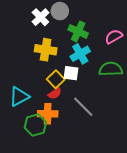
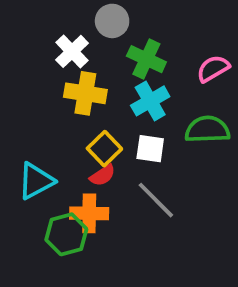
white cross: (40, 17) -> (72, 51), moved
white square: (71, 73) -> (150, 149), moved

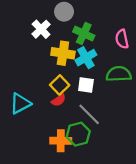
pink semicircle: (213, 69) -> (122, 39), turned -72
yellow cross: (85, 93) -> (63, 53), moved
orange cross: (89, 213) -> (61, 141), moved
green hexagon: (66, 234) -> (78, 134), moved

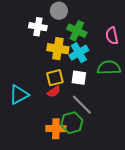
white cross: (41, 29) -> (38, 27), turned -36
yellow square: (60, 85) -> (55, 78), turned 30

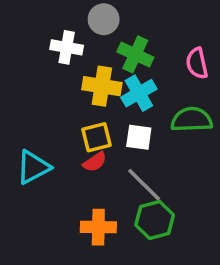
green hexagon: (72, 123) -> (155, 220), moved

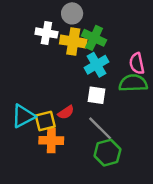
pink semicircle: (197, 63) -> (137, 64), moved
yellow cross: (102, 86) -> (73, 42), moved
yellow square: (97, 137) -> (45, 121), moved
orange cross: (98, 227) -> (51, 140), moved

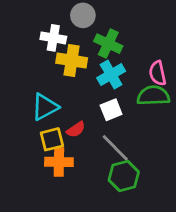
yellow cross: (73, 42) -> (72, 60), moved
white square: (96, 95) -> (111, 110), turned -30
cyan triangle: (23, 116) -> (45, 107), moved

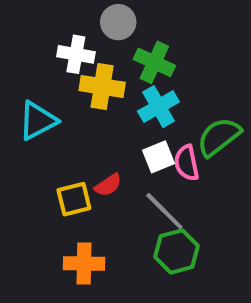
pink semicircle: (158, 73) -> (187, 163), moved
green semicircle: (153, 96) -> (219, 137), turned -36
cyan triangle: (45, 107) -> (38, 121), moved
orange cross: (59, 162) -> (84, 264), moved

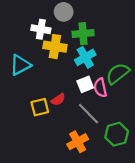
green cross: (154, 62) -> (83, 34), turned -30
green hexagon: (177, 251) -> (117, 134), moved
orange cross: (84, 264) -> (78, 142), moved, turned -30

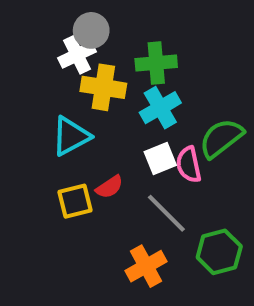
gray circle: (64, 12) -> (91, 30), moved
white cross: (41, 29) -> (77, 55), turned -36
cyan triangle: (20, 65) -> (71, 136), moved

